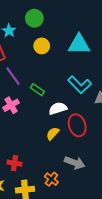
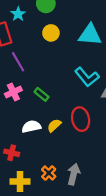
green rectangle: (37, 90) -> (42, 94), moved
white semicircle: (58, 108) -> (31, 127), moved
gray arrow: (75, 163) -> (74, 174), moved, turned -102

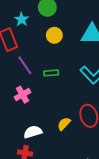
green rectangle: (42, 94) -> (51, 73), moved, turned -40
white semicircle: (31, 127) -> (33, 132), moved

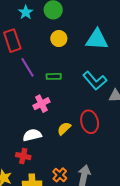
cyan star: (22, 19) -> (26, 12), moved
pink cross: (22, 95) -> (41, 104), moved

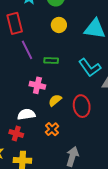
pink cross: (41, 104) -> (37, 85), turned 35
yellow semicircle: (64, 128) -> (55, 100), moved
orange cross: (60, 175) -> (52, 129), moved

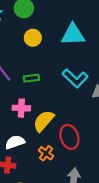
yellow semicircle: (55, 100) -> (44, 121), size x1.5
red ellipse: (82, 106) -> (69, 137), moved

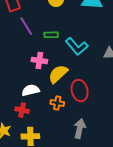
cyan L-shape: (75, 78) -> (77, 46), moved
orange cross: (46, 153) -> (57, 103), turned -32

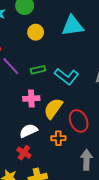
red cross: (22, 110) -> (24, 153), turned 32

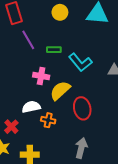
orange cross: (58, 138) -> (48, 120), moved
red cross: (24, 153) -> (11, 127), moved

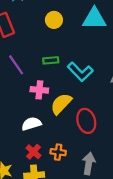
purple line: (28, 40) -> (16, 65), moved
orange cross: (48, 120) -> (58, 152), moved
red cross: (11, 127) -> (33, 152), moved

